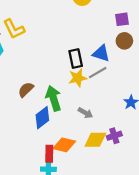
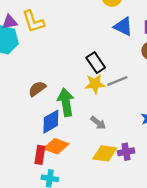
blue triangle: (101, 53) -> (123, 27), moved
black rectangle: (76, 59) -> (96, 63), turned -30
orange diamond: (64, 145) -> (56, 146), moved
red rectangle: (49, 154) -> (40, 155), moved

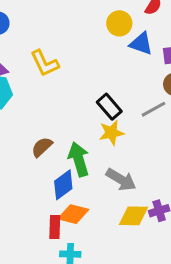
yellow L-shape: (33, 22) -> (45, 63), moved
blue triangle: (123, 27) -> (141, 44), moved
gray line: (117, 81) -> (153, 109), moved
gray arrow: (98, 123) -> (121, 180), size x1.5

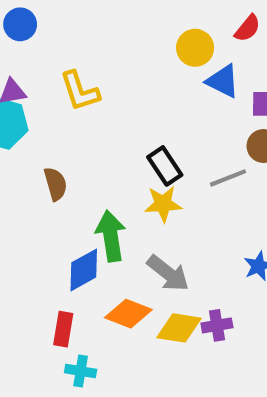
brown semicircle: (42, 147) -> (55, 184), moved, turned 110
orange diamond: (73, 214) -> (128, 314), moved

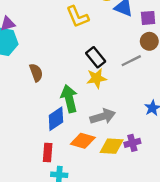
yellow L-shape: (80, 91) -> (77, 17), moved
gray arrow: (168, 273) -> (103, 116), turned -50

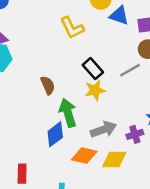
brown semicircle: (36, 73) -> (48, 85), moved
purple cross: (132, 143) -> (135, 134), moved
red rectangle: (48, 152) -> (22, 174), moved

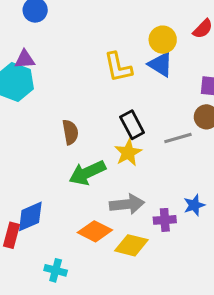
blue triangle: (119, 16) -> (161, 64), moved
yellow star: (95, 90) -> (128, 153), turned -30
green arrow: (68, 113) -> (87, 173), turned -112
blue diamond: (55, 134) -> (30, 216), moved

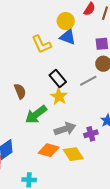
yellow diamond: (131, 245) -> (73, 154), turned 55

